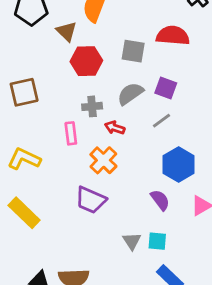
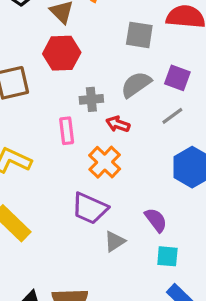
red hexagon: (86, 61) -> (62, 53), moved
purple semicircle: (160, 200) -> (156, 220), moved
gray triangle: (132, 241) -> (115, 241), moved, turned 30

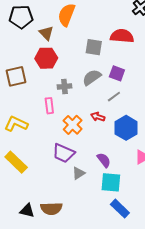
red arrow: (118, 124) -> (98, 117), moved
cyan square: (167, 256) -> (111, 182), size x1.5

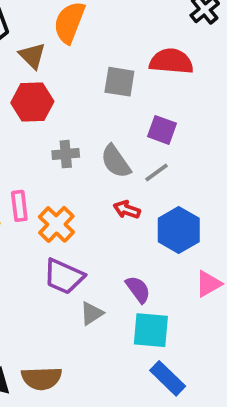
gray semicircle: (92, 77) -> (116, 161), moved, turned -90
pink rectangle: (49, 106) -> (19, 206), moved
orange cross: (73, 125) -> (56, 224), moved

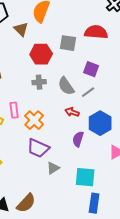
red hexagon: (32, 102) -> (41, 54), moved
purple semicircle: (138, 289) -> (78, 139), moved, turned -126
brown semicircle: (42, 378) -> (26, 203), turned -45
blue rectangle: (168, 378) -> (94, 203), turned 54

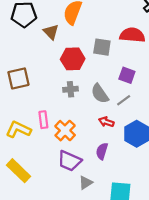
purple semicircle: (78, 139) -> (102, 151), moved

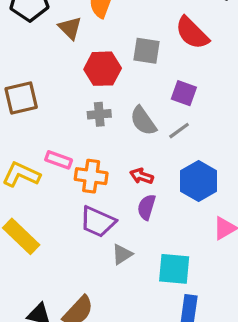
red semicircle: (132, 35) -> (192, 33), turned -140
pink rectangle: (43, 120) -> (59, 160), turned -63
red arrow: (106, 122) -> (142, 176), moved
orange cross: (65, 131) -> (91, 176), turned -36

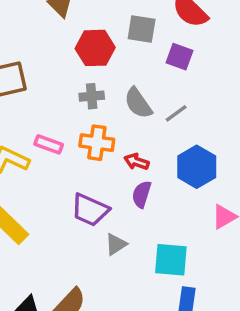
purple square: (184, 93) -> (179, 57), moved
orange cross: (91, 176) -> (97, 143), moved

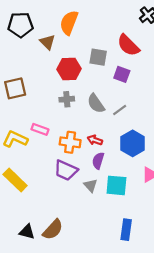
orange cross: (97, 143) -> (70, 142), moved
gray triangle: (116, 244) -> (91, 185), moved, turned -40
cyan square: (171, 260) -> (116, 185), moved

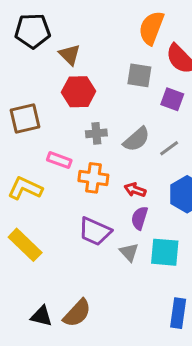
orange semicircle: (69, 23) -> (151, 28), moved
red hexagon: (69, 69) -> (79, 92), moved
gray semicircle: (96, 103) -> (136, 139), turned -96
pink rectangle: (40, 129) -> (59, 160), moved
orange cross: (70, 142) -> (93, 178), moved

